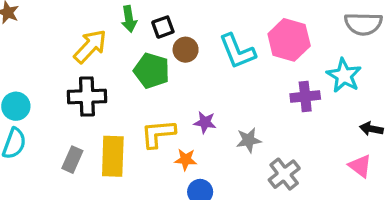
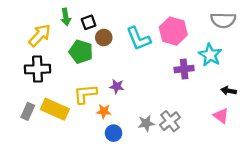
gray star: (249, 140) -> (146, 123), moved
yellow rectangle: (113, 156) -> (55, 109), turned -68

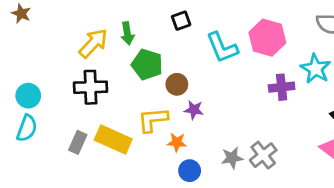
green arrow: (66, 17) -> (127, 33), moved
black square: (89, 22) -> (181, 21), moved
brown circle: (104, 38) -> (177, 84), moved

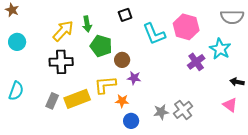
purple cross: (282, 87) -> (196, 62), turned -30
cyan circle: (28, 96) -> (17, 42), moved
yellow rectangle: (113, 140) -> (77, 99), turned -45

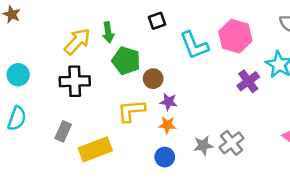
cyan circle: (17, 42) -> (18, 75), moved
yellow rectangle: (77, 99) -> (95, 149), moved
orange star: (122, 101) -> (167, 125), moved

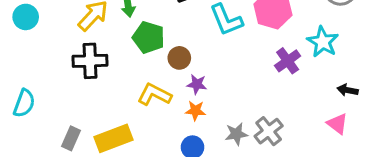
cyan circle: (18, 75) -> (26, 17), moved
yellow L-shape: (131, 111) -> (154, 94), turned 32
gray rectangle: (63, 131) -> (71, 138), moved

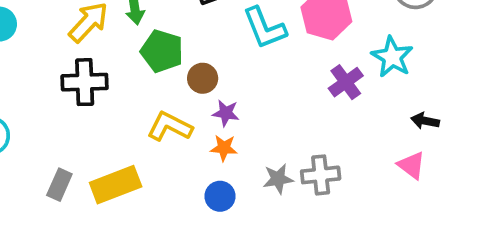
gray cross: (269, 131) -> (321, 175), turned 32

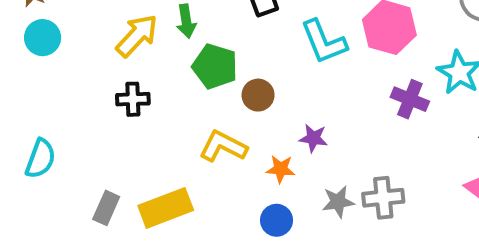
black cross: (85, 82) -> (133, 99), size x0.7
purple cross: (346, 82) -> (410, 99), turned -32
purple star: (226, 113) -> (313, 138), moved

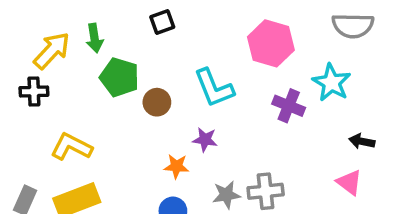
cyan L-shape: (324, 42) -> (214, 88), moved
black cross: (133, 99) -> (34, 92), moved
yellow L-shape: (223, 146) -> (71, 147), moved

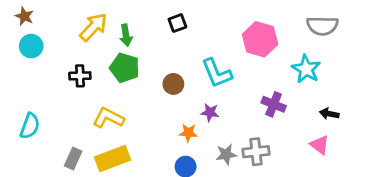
yellow arrow: (52, 51) -> (93, 27), moved
green pentagon: (119, 77) -> (125, 68), moved
purple cross: (289, 106) -> (274, 104), moved

